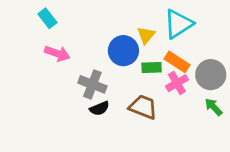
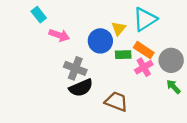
pink arrow: (57, 53) -> (59, 35), moved
brown trapezoid: (143, 107) -> (116, 101), moved
black semicircle: (100, 108) -> (81, 88), size x1.5

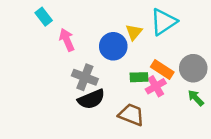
pink arrow: (59, 35) -> (67, 40), turned -132
orange rectangle: (144, 50) -> (162, 70), moved
green rectangle: (123, 55) -> (139, 77), moved
pink cross: (144, 67) -> (156, 86), moved

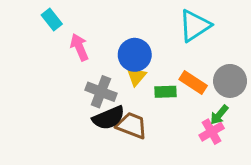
yellow triangle: (134, 32) -> (136, 76), moved
pink cross: (156, 86) -> (212, 132), moved
green arrow: (196, 98) -> (219, 115), moved, turned -96
brown trapezoid: (131, 115) -> (132, 126), moved

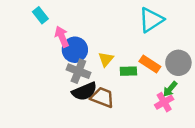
blue circle: (135, 55) -> (75, 50), moved

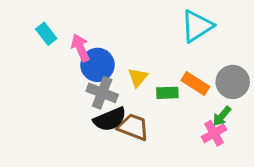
cyan rectangle: (40, 15) -> (46, 34), moved

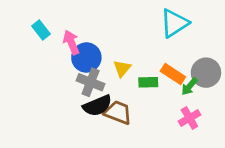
green arrow: (222, 116) -> (189, 86), moved

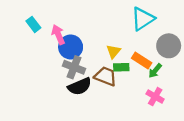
yellow triangle: (122, 69) -> (113, 51), moved
gray circle: (206, 73) -> (169, 46), moved
brown trapezoid: (118, 112) -> (106, 76), moved
pink cross: (189, 118) -> (155, 97), turned -30

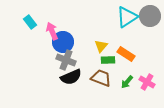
gray circle: (169, 46) -> (150, 16), moved
green arrow: (155, 71) -> (127, 82), moved
brown trapezoid: (106, 76) -> (101, 78), moved
pink cross: (155, 97) -> (147, 82), moved

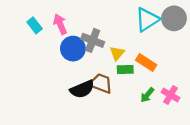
pink arrow: (52, 31) -> (60, 24), moved
gray cross: (66, 60) -> (93, 40), moved
brown trapezoid: (101, 78) -> (101, 83), moved

